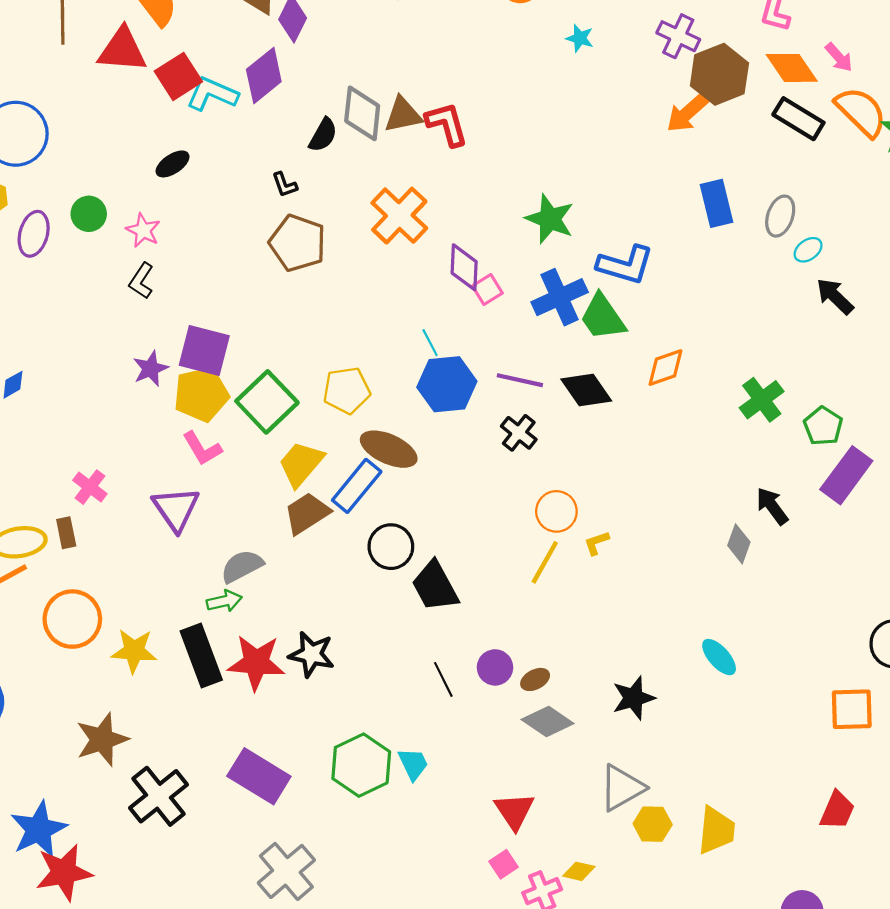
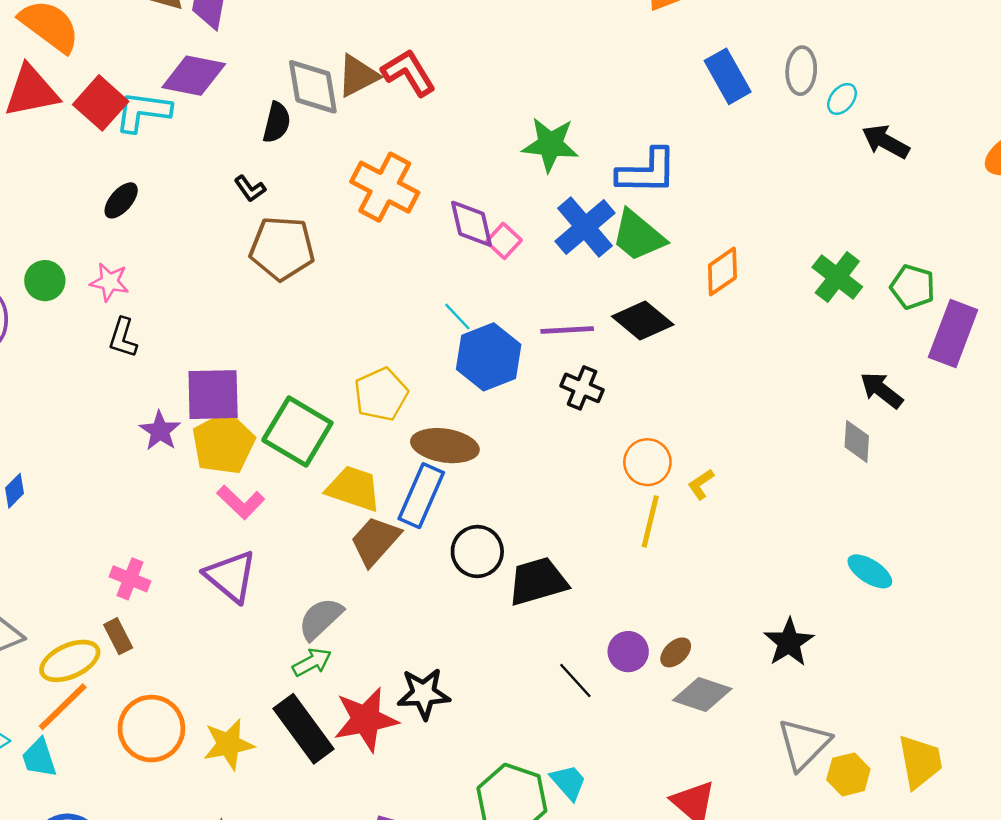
purple diamond: (264, 75) -> (194, 76), turned 66
yellow trapezoid: (301, 464) -> (354, 489), turned 84
black trapezoid: (435, 586) -> (538, 581), turned 118

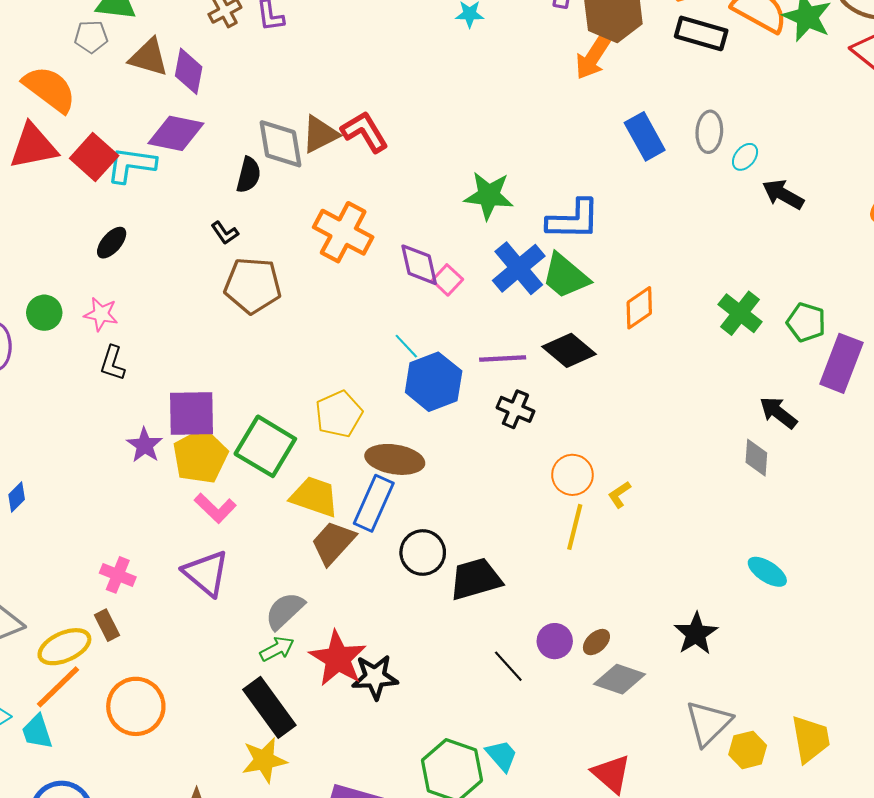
red star: (366, 719) -> (338, 659), moved, turned -30
yellow star: (229, 744) -> (264, 760), moved

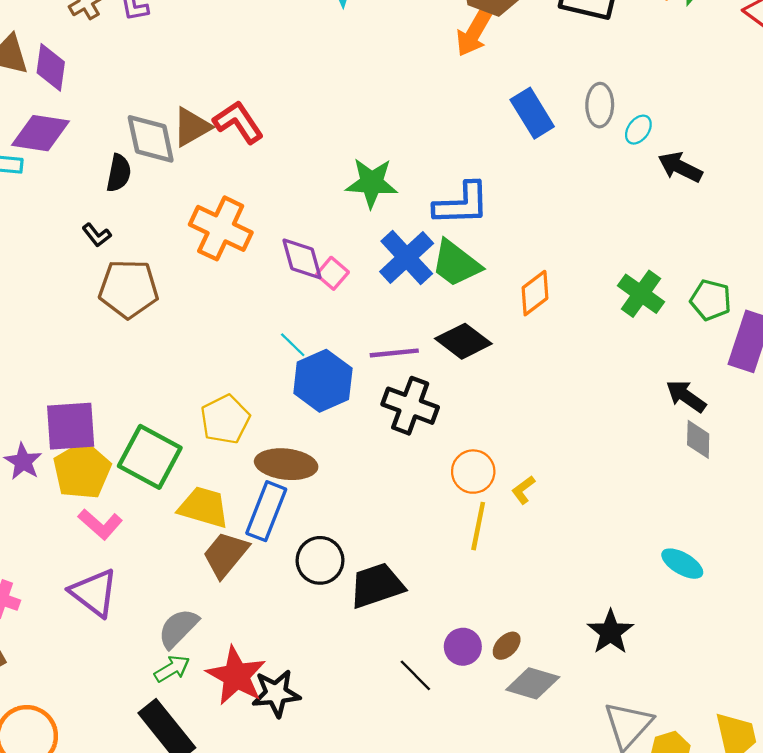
black cross: (515, 409) -> (410, 406), size x1.4
gray diamond: (756, 458) -> (698, 439), moved

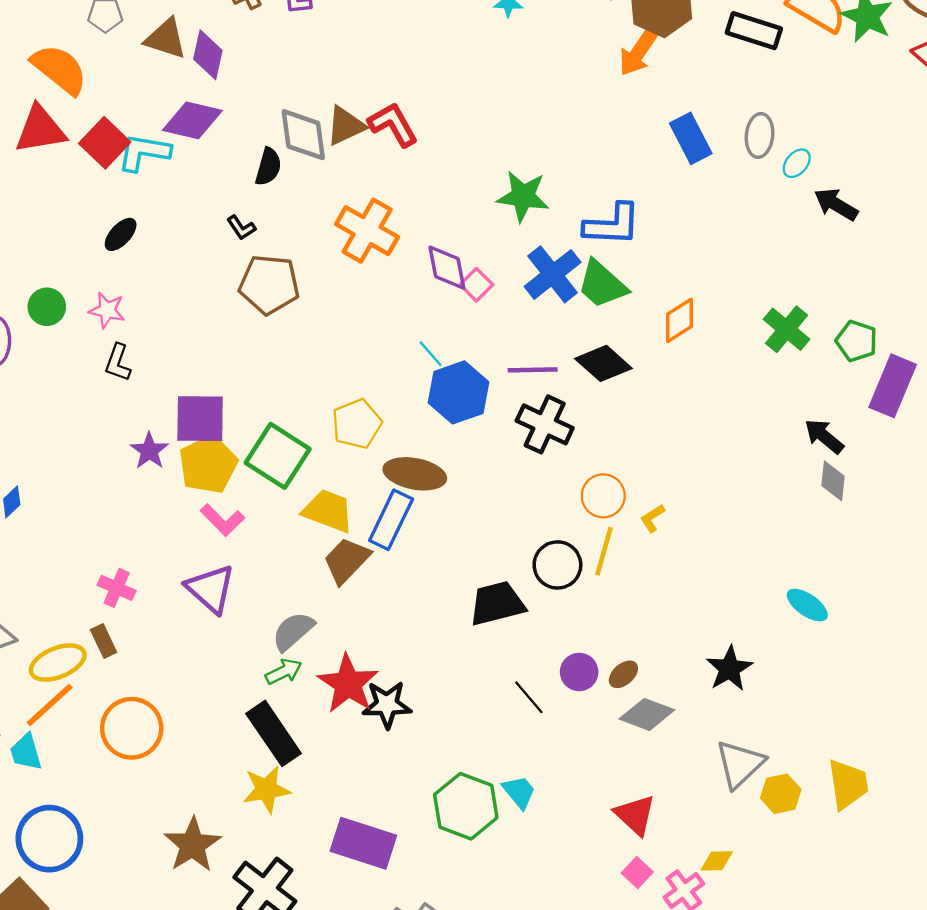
black circle: (320, 560) -> (557, 565), moved

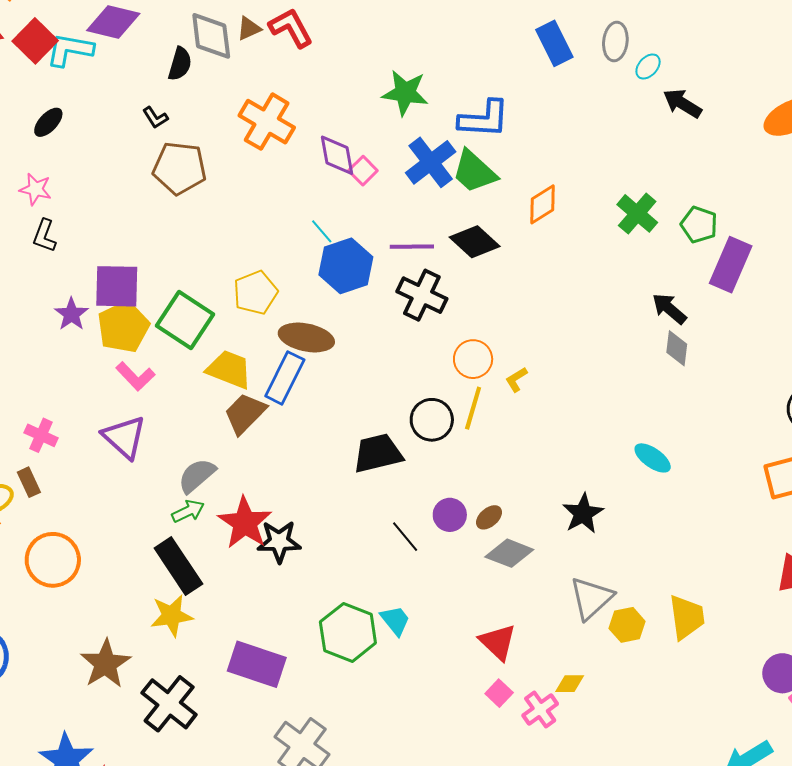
brown triangle: (346, 126) -> (249, 28), size x0.7

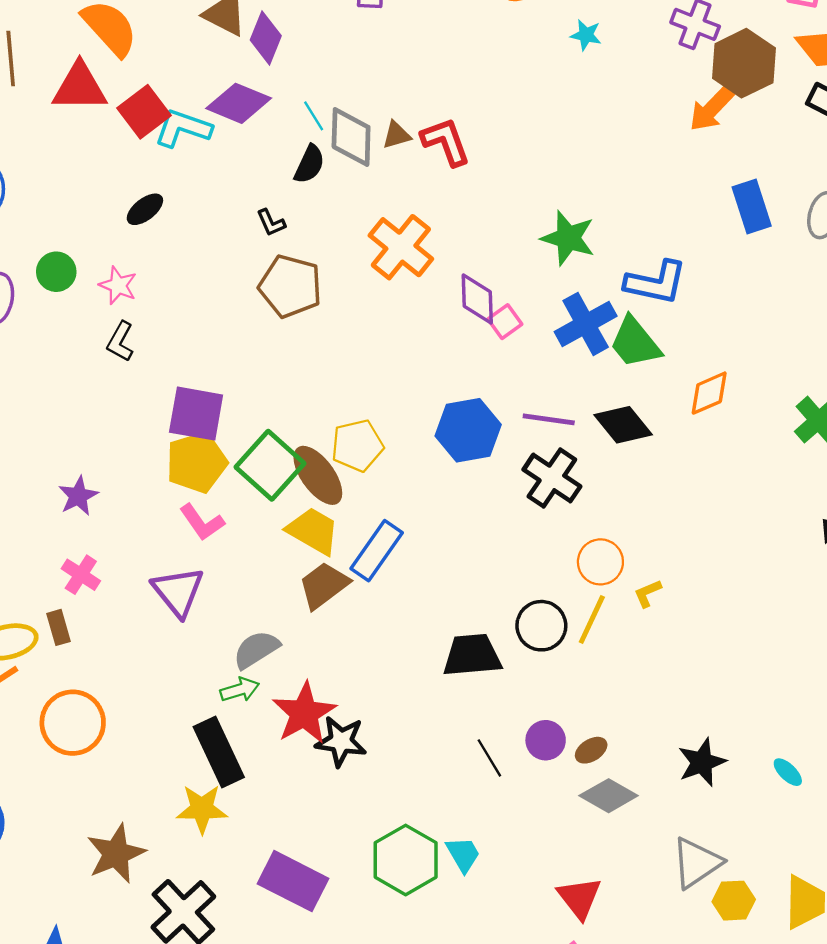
cyan line: (322, 231) -> (314, 116), moved
purple star: (71, 314) -> (78, 496), moved
brown ellipse: (306, 337) -> (318, 475), moved, turned 34
cyan ellipse: (653, 458) -> (788, 772), moved, size x0.7

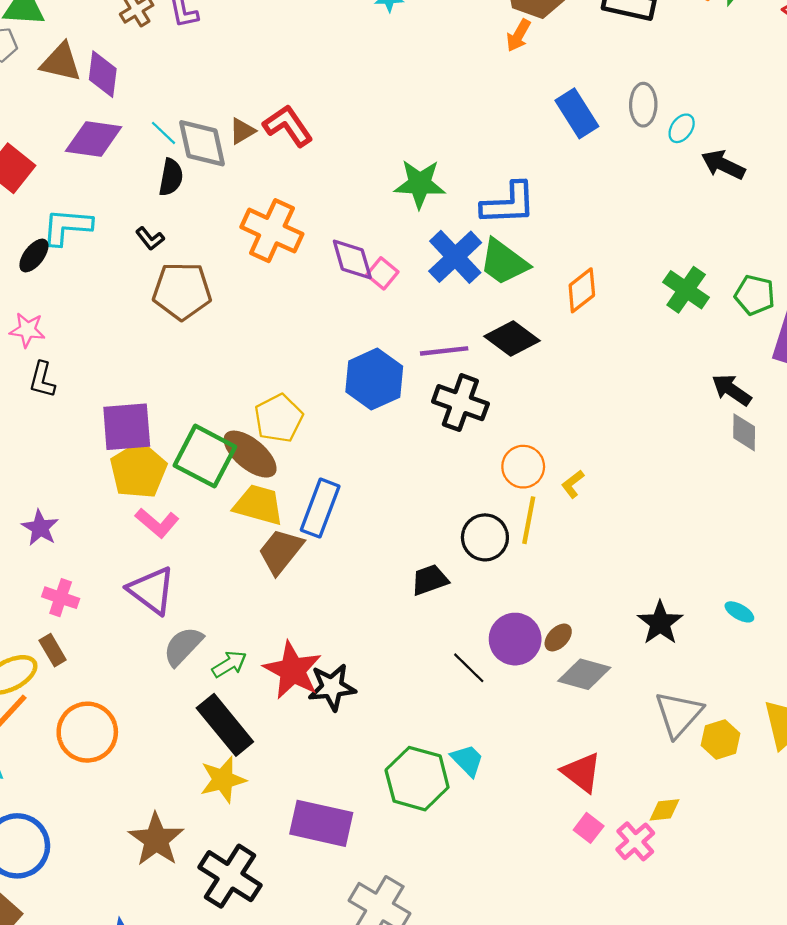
orange arrow: (711, 109) -> (518, 35), size x0.7
cyan L-shape: (183, 128) -> (67, 227), moved
gray semicircle: (256, 650) -> (183, 646), moved
black trapezoid: (472, 655) -> (430, 580), size x0.7
purple circle: (546, 740) -> (515, 639), size x1.4

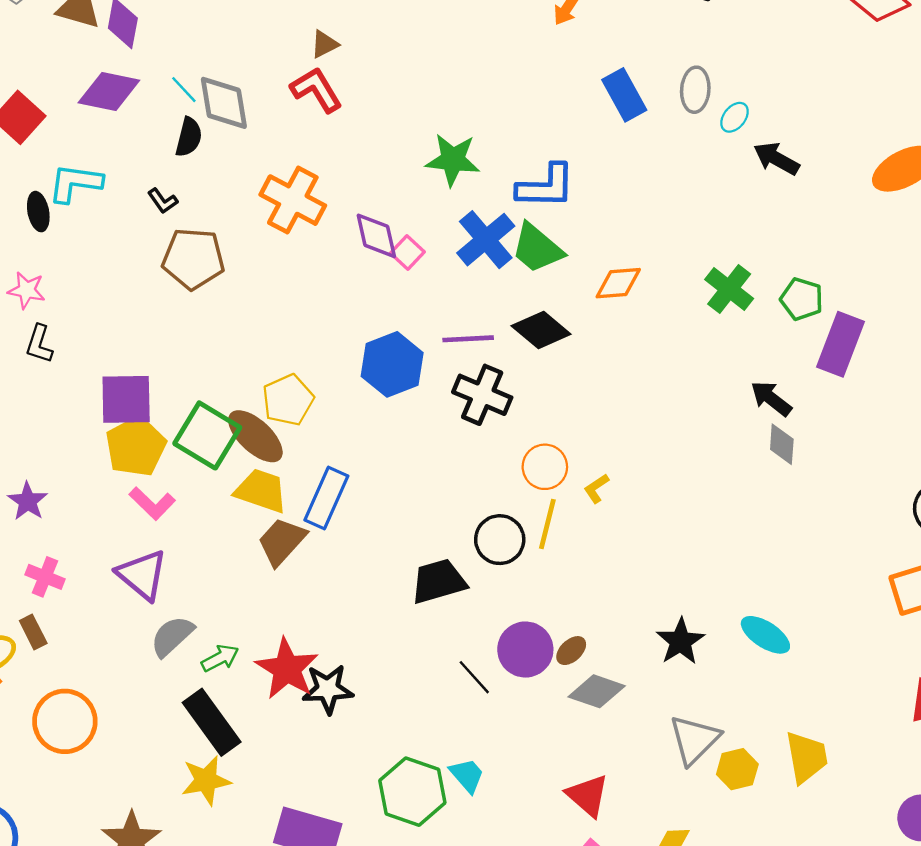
brown triangle: (242, 131) -> (324, 44), moved
black ellipse: (34, 255) -> (38, 212), turned -52
orange diamond: (582, 290) -> (618, 283), turned 30
black trapezoid: (430, 580) -> (438, 581), size x1.4
cyan ellipse: (739, 612) -> (765, 635), size x1.6

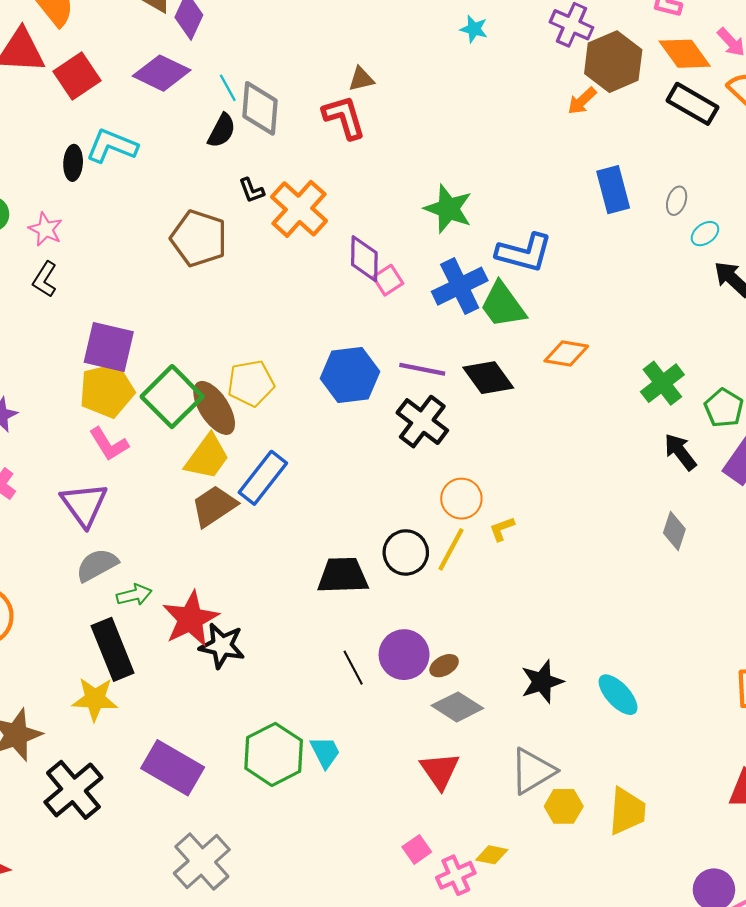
gray ellipse: (695, 90) -> (677, 201), size x0.7
black L-shape: (163, 201) -> (252, 190), moved
black arrow: (771, 398) -> (680, 452), moved
yellow trapezoid: (261, 491) -> (207, 457), turned 93
red triangle: (588, 795) -> (440, 771), moved

